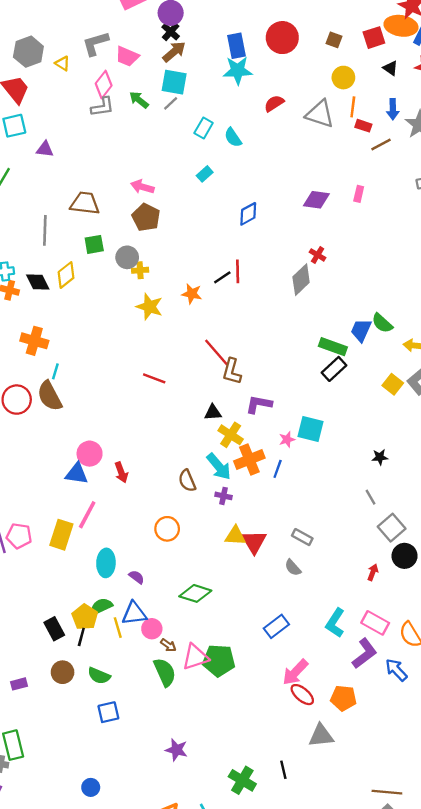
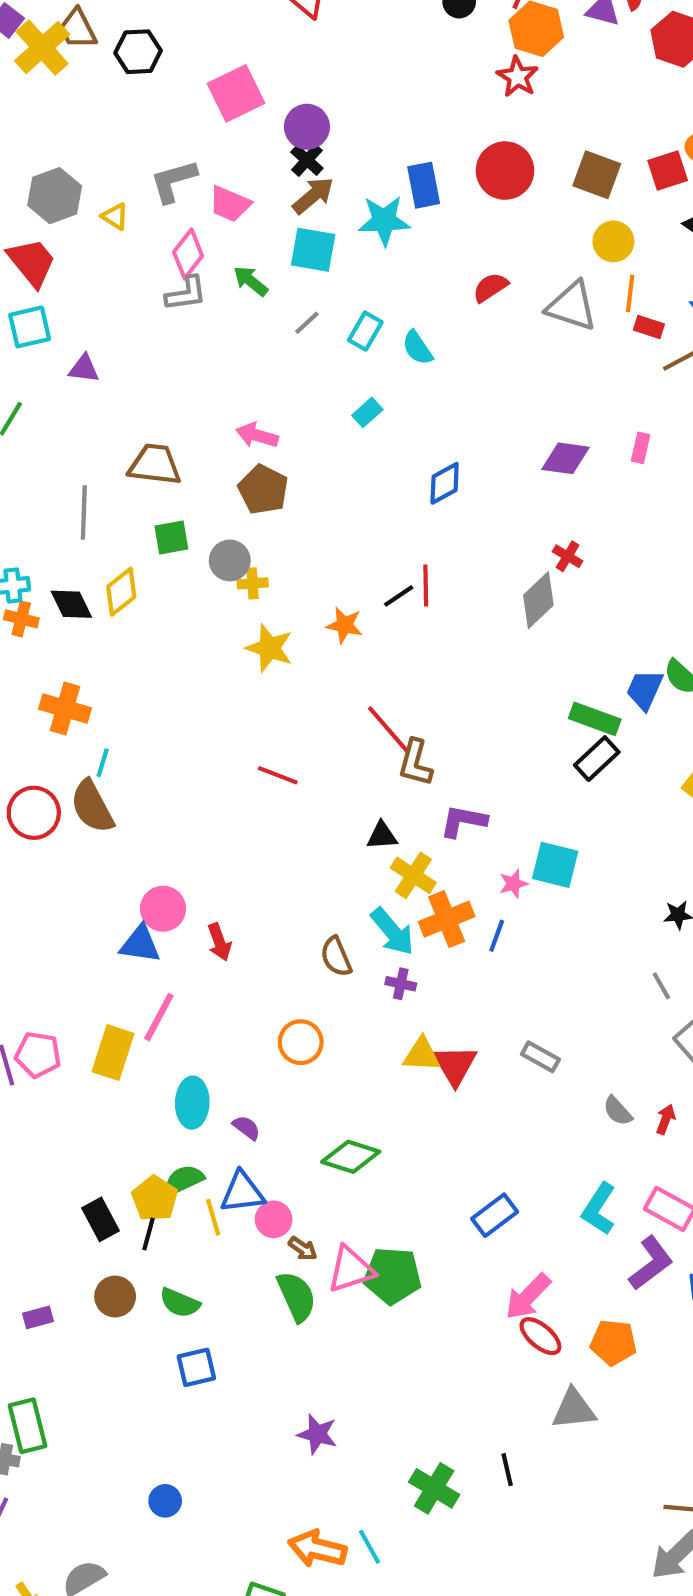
brown square: (334, 40) -> (597, 175), size x1.6
cyan star: (238, 70) -> (384, 221), moved
gray line: (171, 103) -> (307, 323), moved
gray semicircle: (293, 568) -> (618, 1111), moved

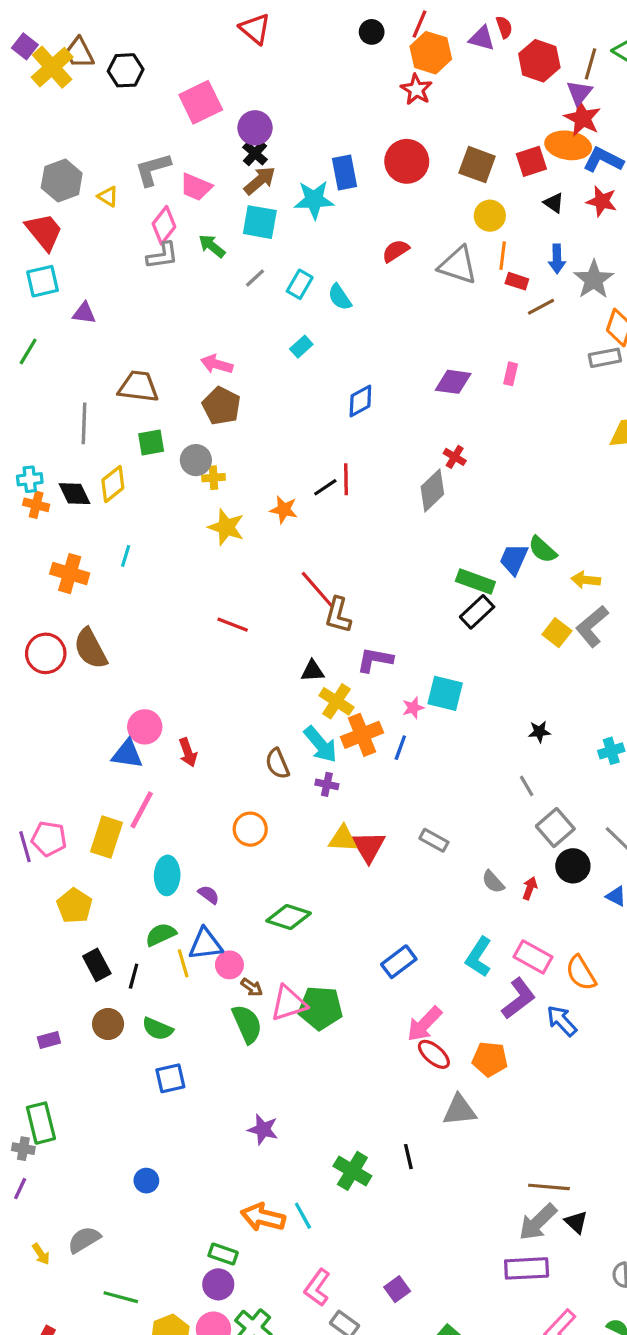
cyan line: (103, 763) -> (126, 556), moved
yellow pentagon: (155, 1199) -> (74, 906), moved

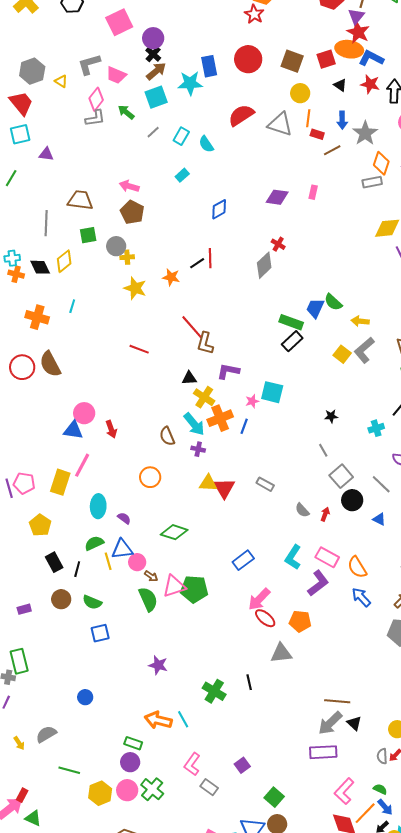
cyan square: (260, 222) -> (156, 97), turned -30
red semicircle: (396, 251) -> (241, 115), size x1.5
blue arrow: (562, 1021) -> (361, 597), moved

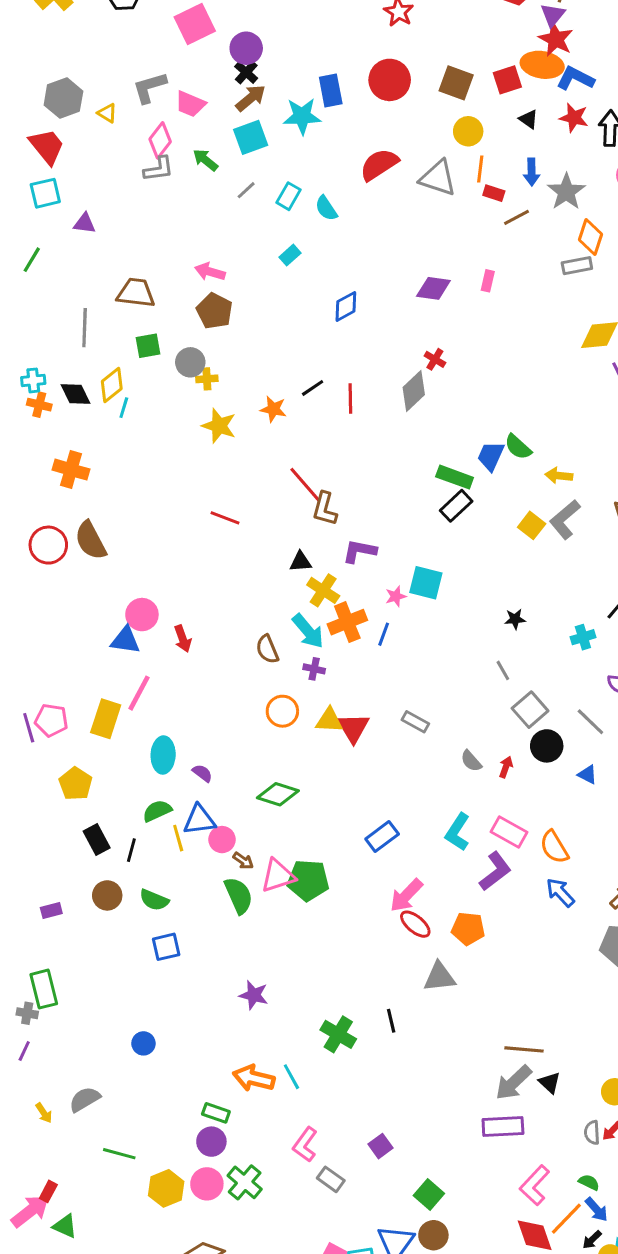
red line: (210, 258) -> (350, 399), moved
cyan line: (72, 306) -> (124, 408), moved
orange circle: (150, 477) -> (282, 711), moved

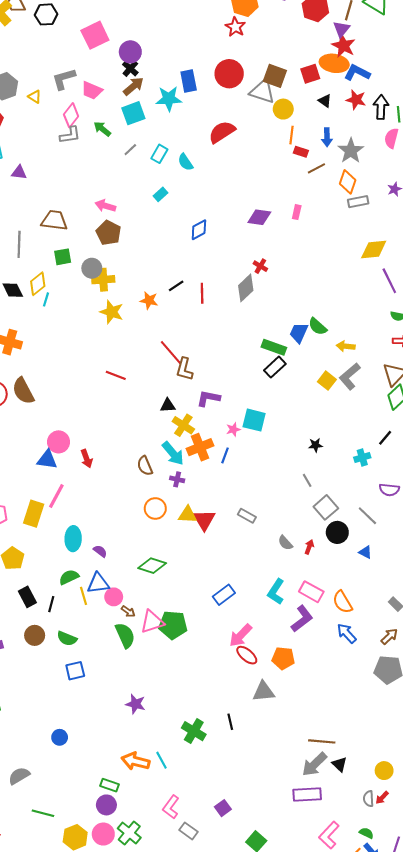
gray triangle: (438, 178) -> (262, 91), moved
orange diamond: (590, 237) -> (348, 182), moved
yellow cross: (207, 379) -> (103, 280), size x1.5

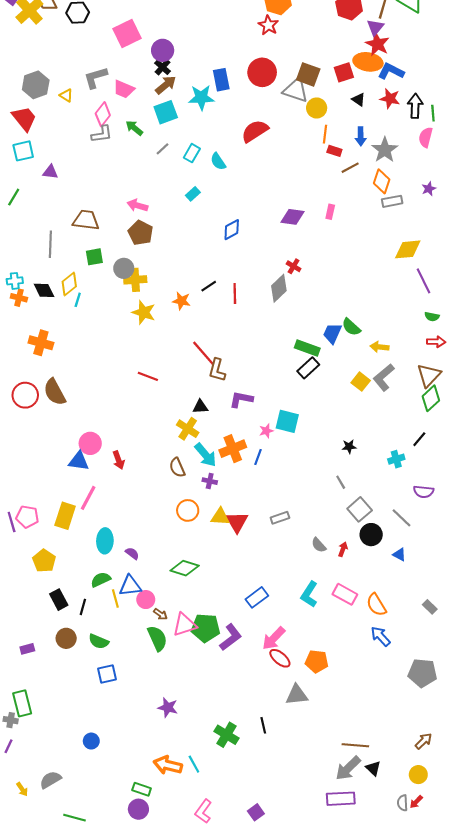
yellow cross: (183, 425) -> (188, 429), moved
gray rectangle: (247, 516) -> (280, 518), turned -48
purple L-shape: (302, 619) -> (231, 637), moved
brown arrow: (389, 636) -> (424, 741), moved

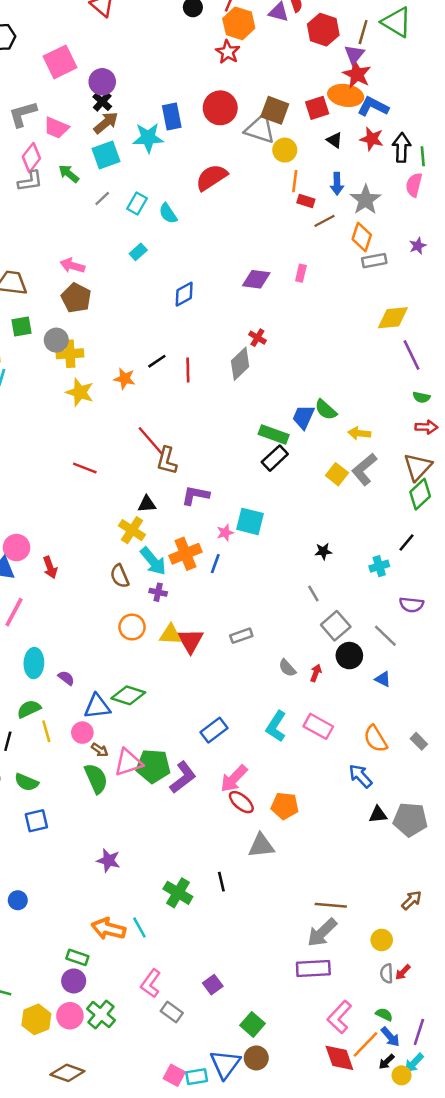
blue triangle: (130, 586) -> (97, 706), moved
orange semicircle: (376, 605) -> (375, 739), moved
black triangle: (373, 768) -> (378, 815), moved, turned -49
yellow circle: (418, 775) -> (382, 940), moved

